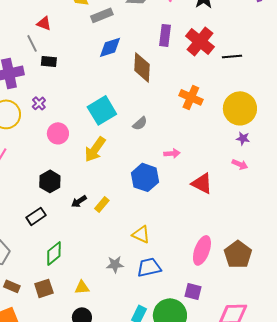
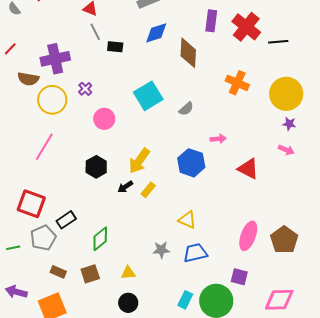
gray line: (32, 43) -> (95, 32), moved
black rectangle: (49, 61) -> (115, 47), moved
yellow arrow: (95, 149) -> (139, 161), moved
black rectangle: (36, 216) -> (66, 220), moved

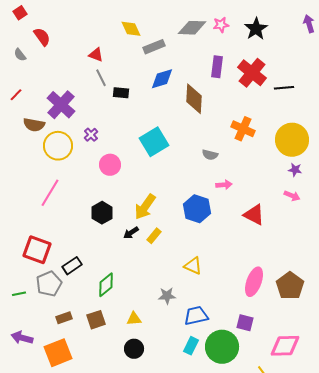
purple cross: (55, 59) -> (61, 105), turned -36
gray semicircle: (186, 109) -> (210, 155), moved, turned 56
blue trapezoid: (195, 253) -> (196, 316), moved
brown rectangle: (58, 272) -> (64, 318), turned -42

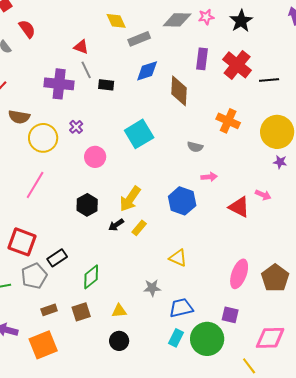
purple cross: (61, 105) -> (59, 84), moved, turned -36
pink arrow: (292, 196) -> (263, 195), moved

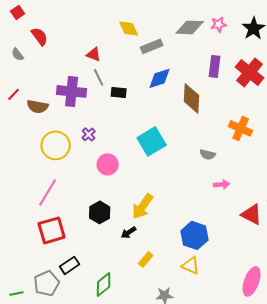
brown semicircle: (19, 117) -> (38, 106), moved
blue hexagon: (182, 201) -> (195, 235), moved
yellow rectangle: (139, 228) -> (146, 259), moved
red square: (22, 242) -> (52, 230), moved, turned -36

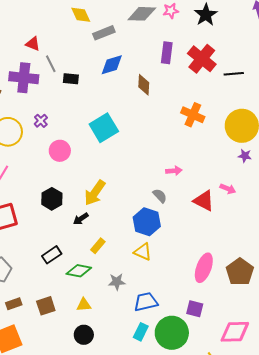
red triangle: (94, 54) -> (33, 44), moved
brown diamond: (192, 98) -> (144, 85), size x0.7
gray semicircle: (208, 154) -> (160, 196), moved, turned -147
black rectangle: (70, 265) -> (52, 255), moved
green diamond: (104, 284) -> (79, 271), moved, turned 50

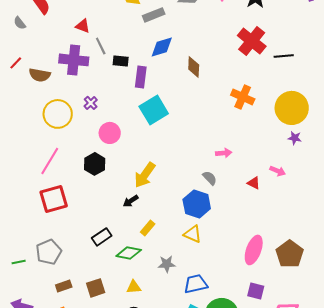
purple rectangle: (167, 53) -> (141, 77), moved
black hexagon: (52, 199) -> (95, 164), moved
red triangle: (204, 201) -> (254, 183), size x0.6
purple square: (195, 309) -> (256, 291), moved

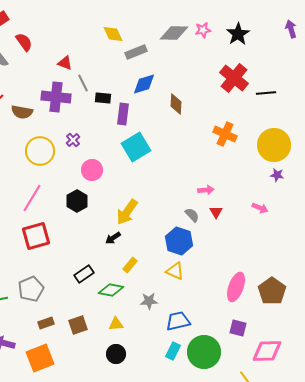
red triangle: (254, 183) -> (216, 212), moved, turned 32

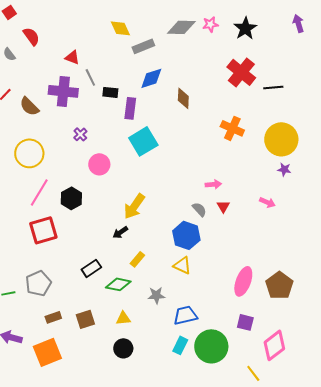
brown semicircle: (22, 112) -> (29, 106), turned 35
yellow circle: (40, 151) -> (29, 153), moved
black hexagon: (77, 201) -> (71, 198), moved
pink diamond: (267, 351) -> (274, 345), turned -36

